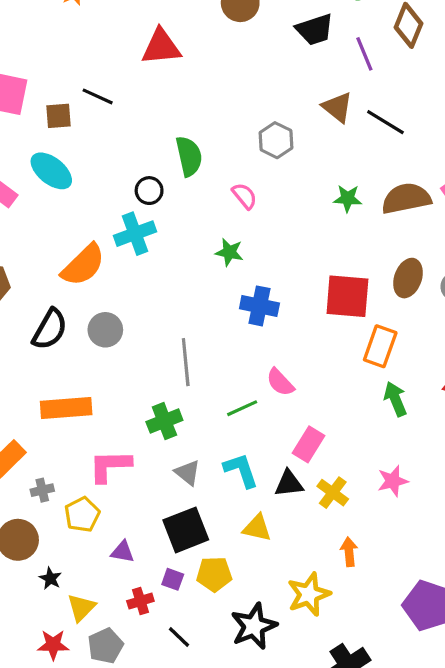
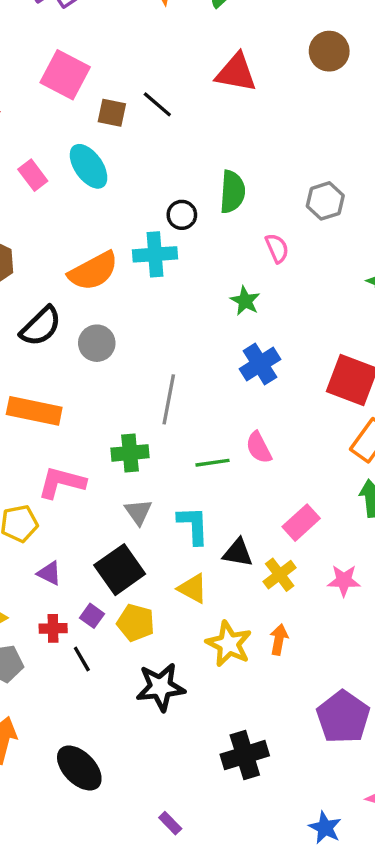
blue cross: (259, 306) -> (260, 364), turned 30
pink rectangle: (308, 444) -> (301, 523), moved
black square: (186, 530) -> (120, 570), turned -30
yellow star: (309, 594) -> (229, 644), moved, turned 30
black line: (179, 637) -> (82, 659), moved

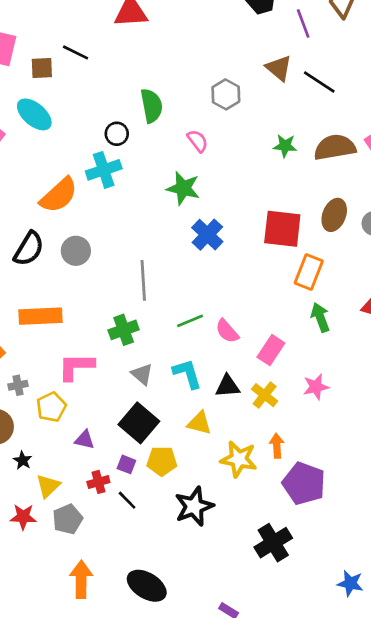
green star: (245, 301) -> (183, 188), size x1.4
pink semicircle: (259, 448) -> (227, 331), moved
purple pentagon: (343, 717) -> (304, 483), moved

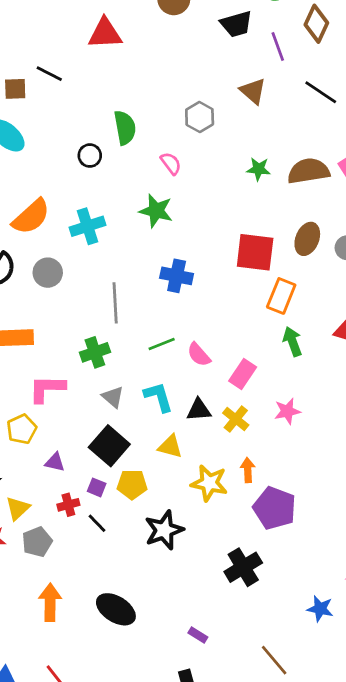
black line: (319, 82) -> (321, 92), moved
cyan cross: (104, 170) -> (88, 226), moved
blue cross: (207, 235) -> (177, 276), moved, turned -32

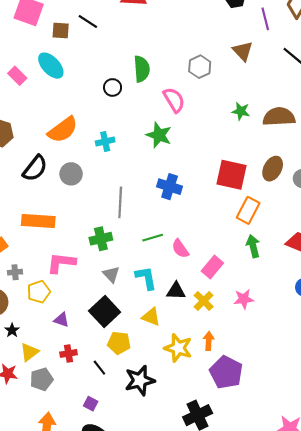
pink semicircle: (171, 163) -> (174, 100), size x1.4
cyan cross: (88, 226) -> (105, 141), size x0.7
purple square: (97, 487) -> (91, 404), moved
black line: (97, 523) -> (99, 368), moved

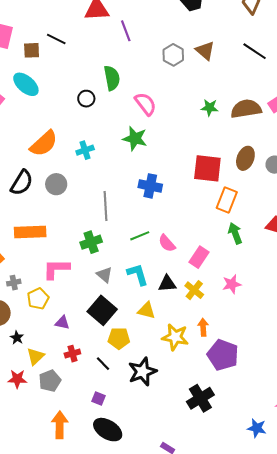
purple line: (265, 19) -> (126, 31), moved
gray hexagon: (200, 67) -> (173, 55), moved

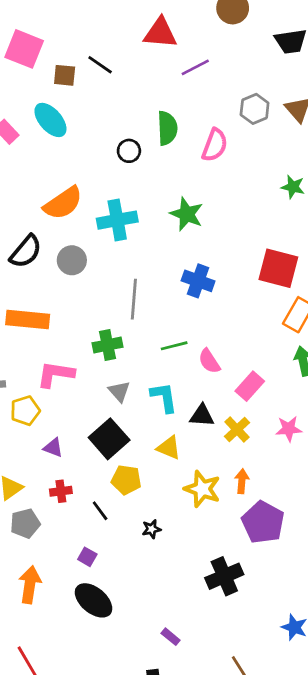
purple line: (126, 31) -> (195, 67), turned 75
pink semicircle: (145, 104) -> (215, 145), moved, turned 50
cyan cross: (85, 150) -> (117, 220), size x1.6
black star: (142, 372) -> (151, 529), size x0.5

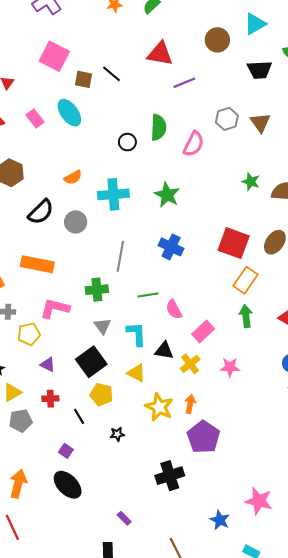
orange semicircle: (63, 203) -> (73, 177), size x0.6
orange arrow: (30, 585) -> (18, 484), moved

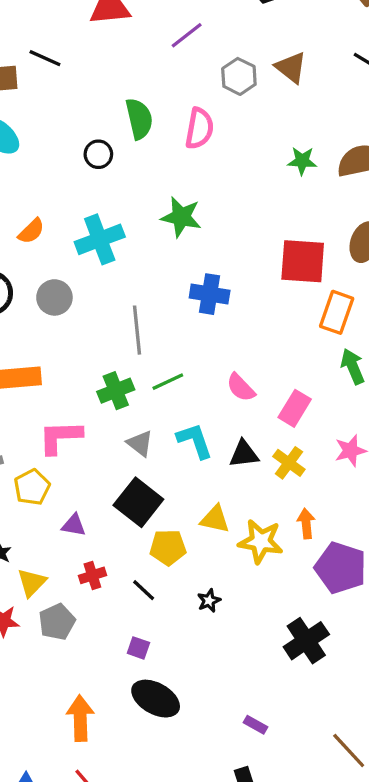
purple line: (184, 83) -> (187, 35), moved
green line: (148, 295) -> (168, 382), moved
yellow triangle: (136, 373) -> (215, 519), moved

